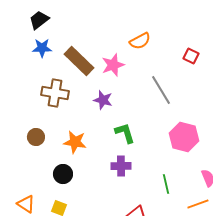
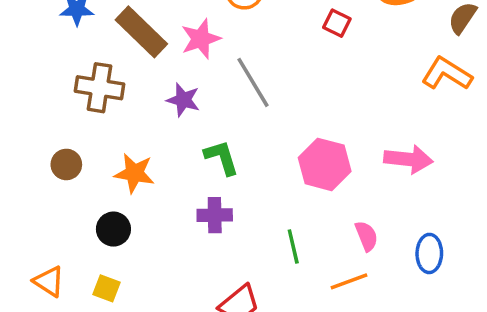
gray line: (161, 90) -> (253, 82), moved

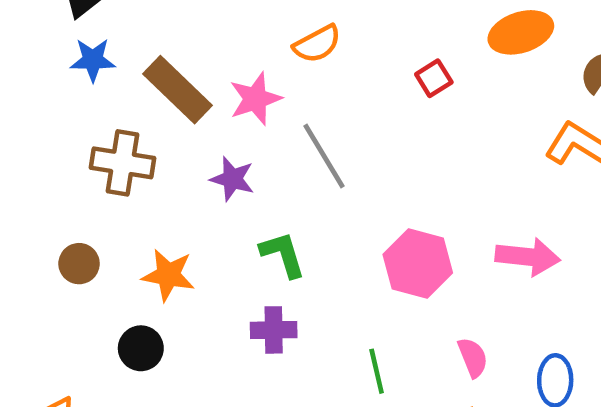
red square: (337, 23) -> (434, 78), turned 32

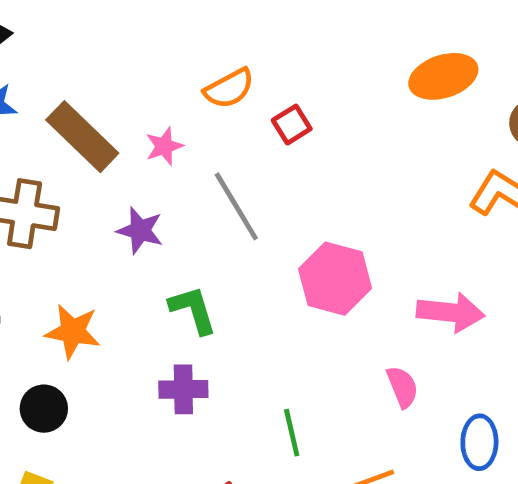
red square: (434, 78) -> (292, 125), moved
pink star: (255, 99) -> (164, 146), size x0.7
pink hexagon: (418, 264) -> (335, 279), moved
pink semicircle: (473, 357) -> (402, 387), moved

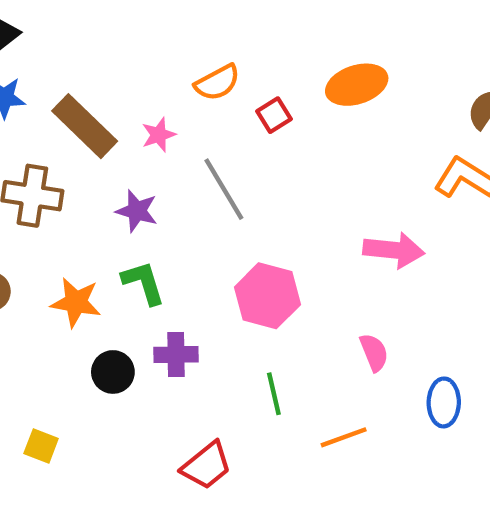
orange ellipse: (443, 76) -> (357, 85), moved
pink hexagon: (335, 279) -> (267, 296), moved
green L-shape: (193, 310) -> (143, 283), moved
pink arrow: (451, 312) -> (394, 250), moved
black circle: (44, 409) -> (113, 372), moved

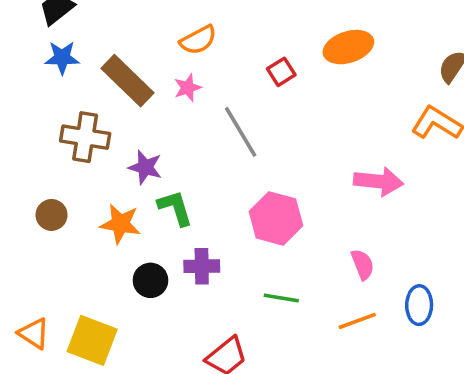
orange semicircle: (217, 83) -> (198, 40), moved
purple star: (137, 211) -> (145, 167), moved
green line: (274, 394) -> (281, 298), turned -68
orange line: (344, 437) -> (357, 321), moved
yellow square: (41, 446) -> (92, 340), size x1.8

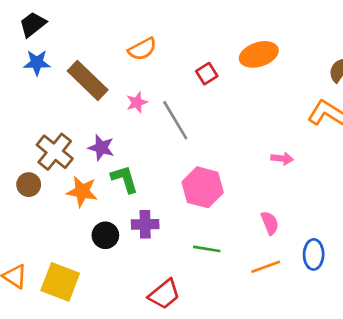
pink star: (188, 88) -> (137, 102), moved
brown cross: (85, 137) -> (55, 152), moved, turned 30
pink arrow: (378, 181) -> (282, 159), size x0.6

